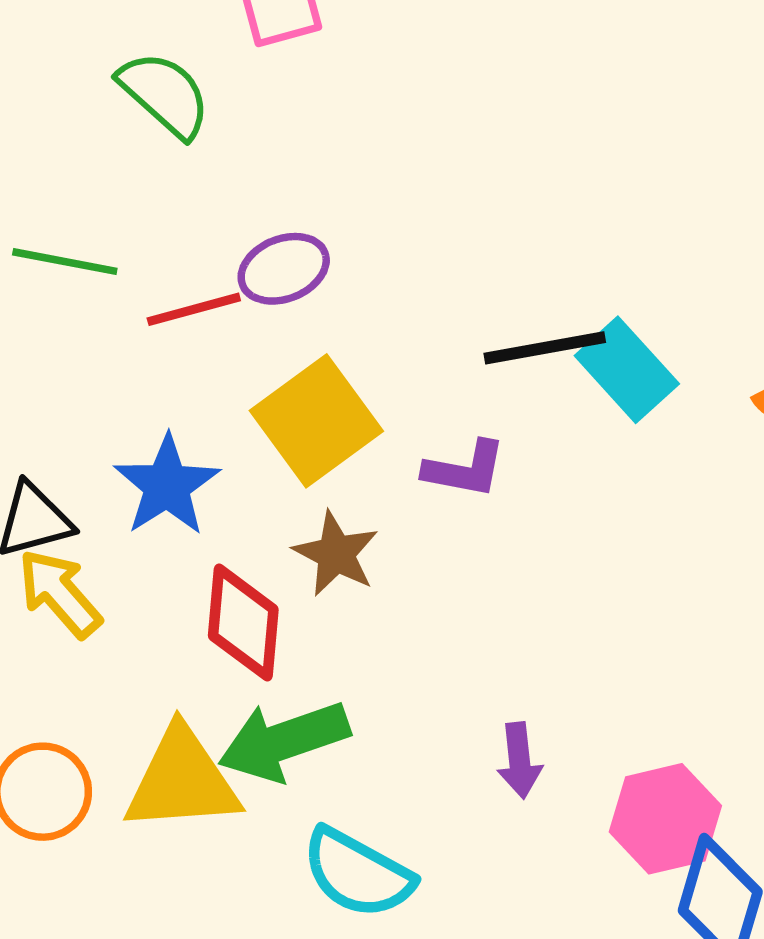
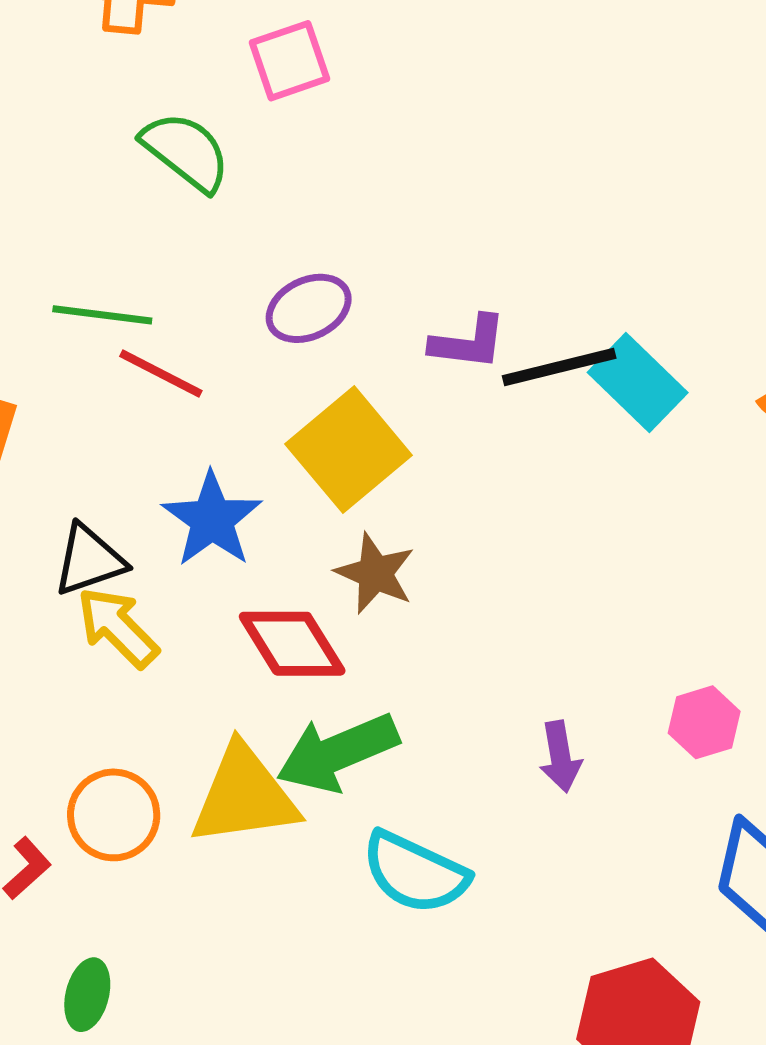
red line: (194, 309) -> (161, 374), moved, turned 46
purple L-shape: (465, 469) -> (468, 342), moved
red diamond: (243, 623) -> (292, 644), turned -33
pink hexagon: (665, 819) -> (704, 722), moved, size x0.7

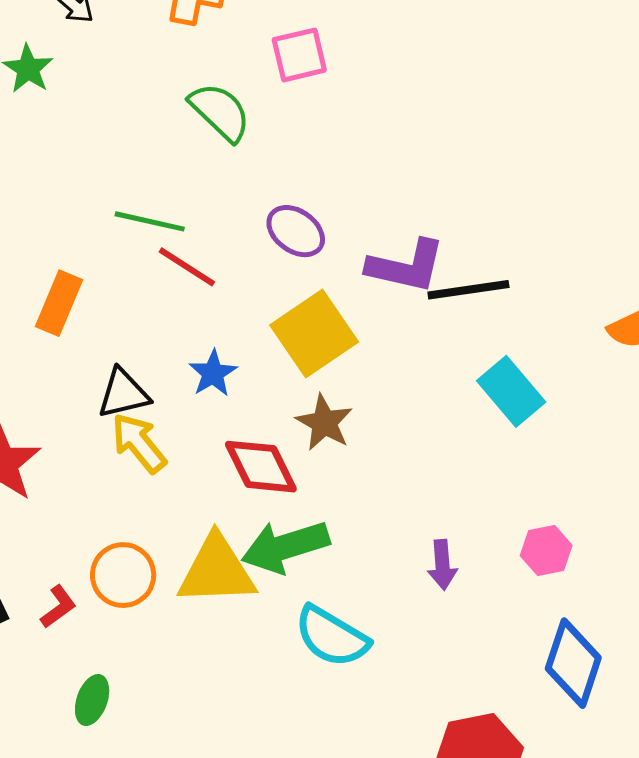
purple ellipse: (309, 308) -> (296, 231), turned 56
purple L-shape: (468, 342) -> (406, 266), size x1.4
cyan rectangle: (638, 383) -> (511, 391), moved
blue star: (212, 519) -> (213, 373), size x0.7

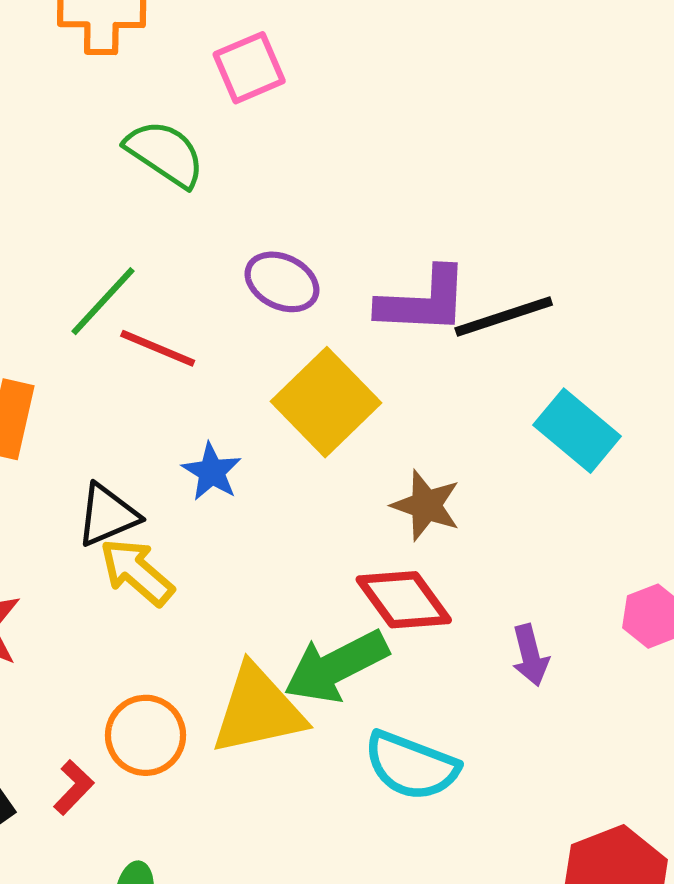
green line: (150, 221) -> (103, 301), turned -50
brown star: (324, 423) -> (426, 505), moved
red diamond: (261, 467) -> (404, 600), moved

